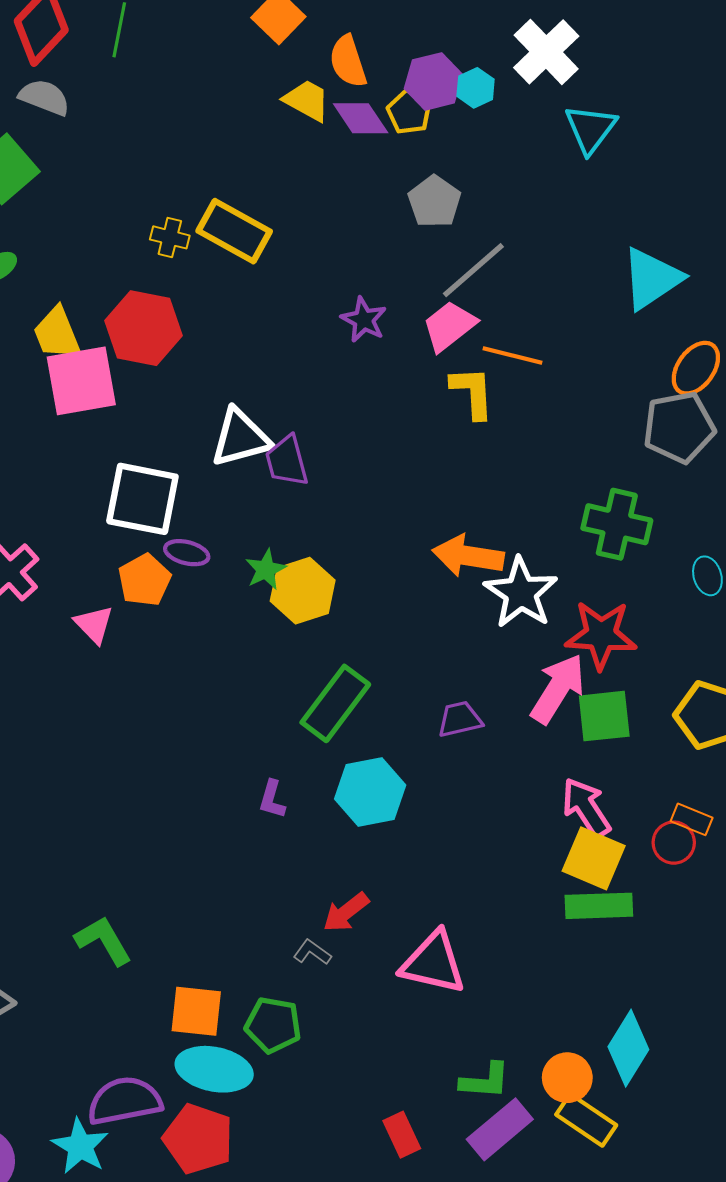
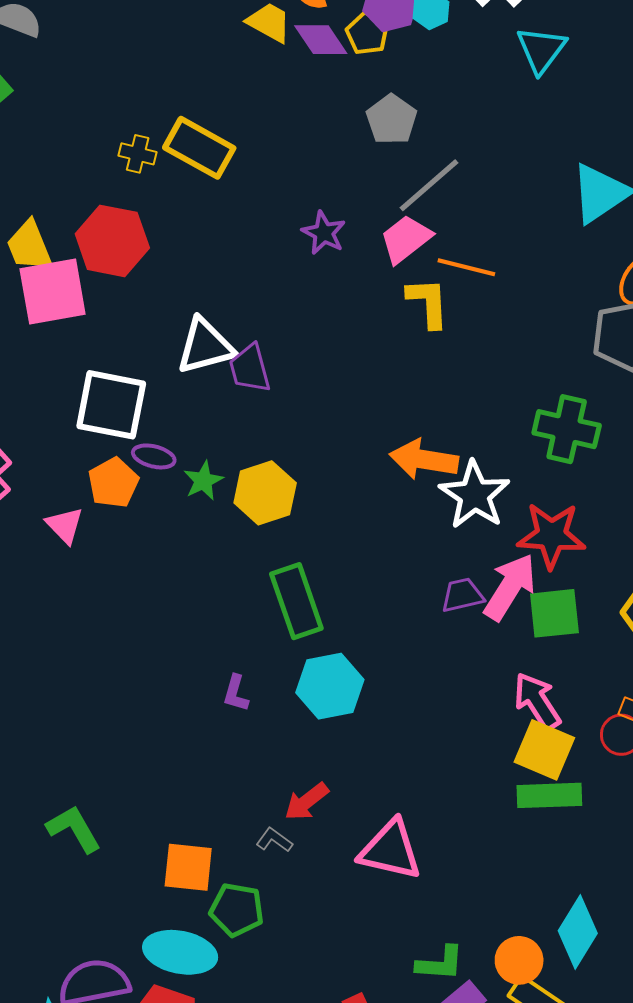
green star: (266, 570) -> (203, 481), moved
green rectangle: (335, 703) -> (296, 601), turned -56
purple trapezoid: (460, 719) -> (462, 595), moved
orange square: (196, 1011) -> (188, 867), moved

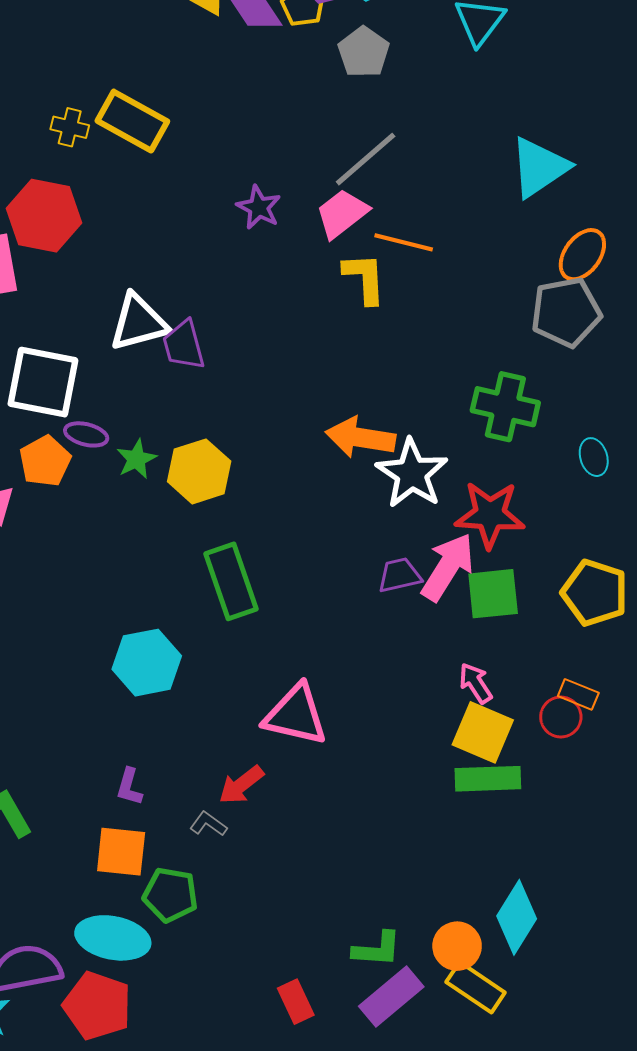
gray pentagon: (392, 119) -> (364, 52), moved
cyan hexagon: (330, 686) -> (147, 663), moved
purple L-shape: (236, 693) -> (129, 787), moved
pink arrow: (537, 701) -> (476, 683), size x0.7
pink triangle: (391, 850) -> (296, 715), moved

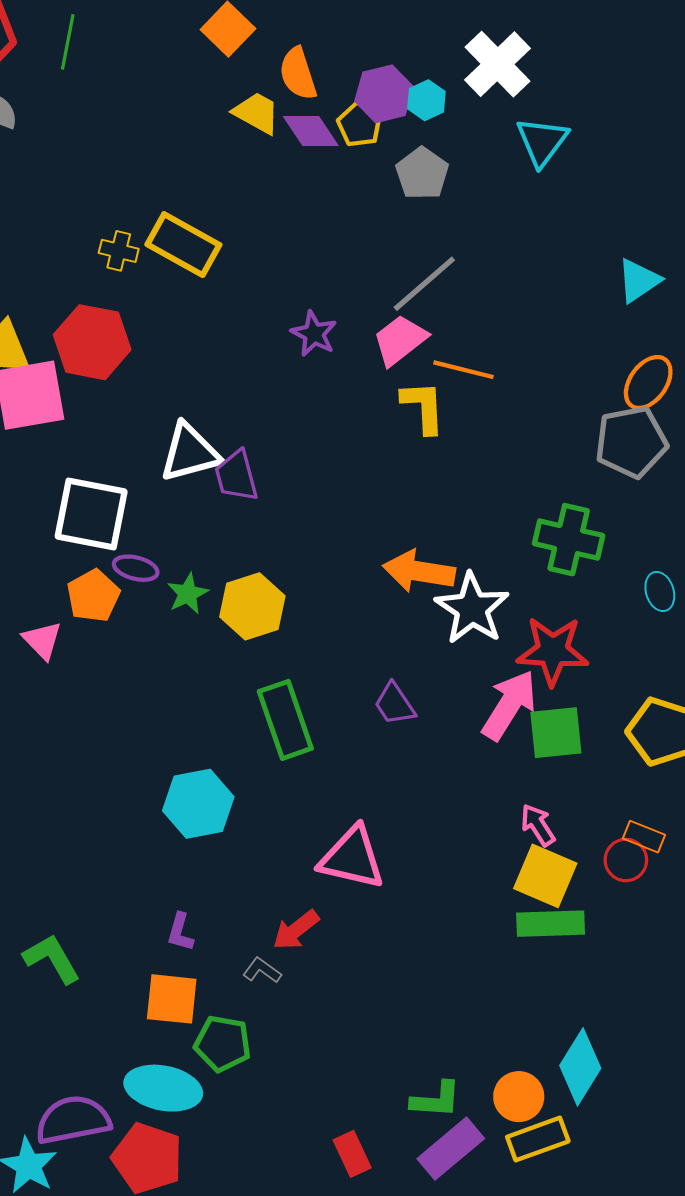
cyan triangle: (539, 167) -> (639, 281), moved, size x0.7
purple trapezoid: (400, 575) -> (395, 704), moved, turned -111
yellow rectangle: (476, 987) -> (538, 1139), turned -54

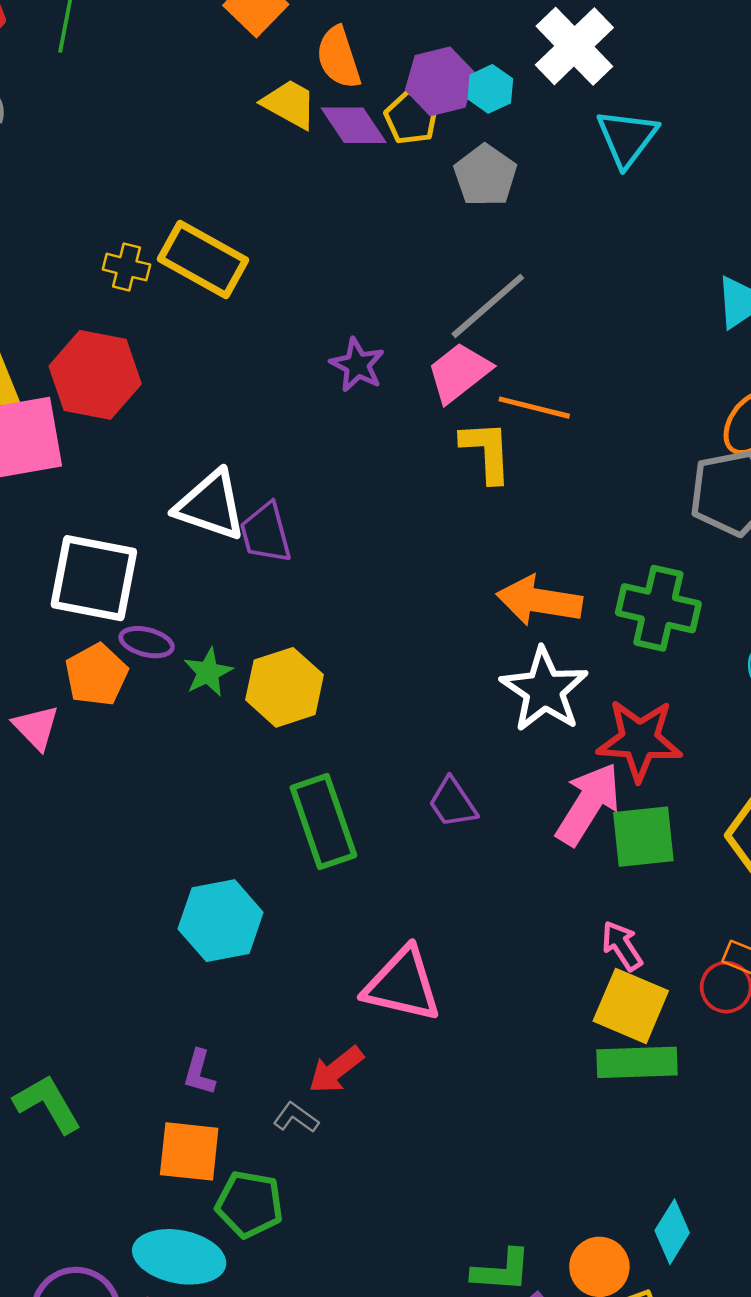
white triangle: (190, 453) -> (211, 505), turned 34
orange arrow: (419, 571) -> (539, 601), moved
cyan diamond: (580, 1067) -> (672, 1232), size x0.7

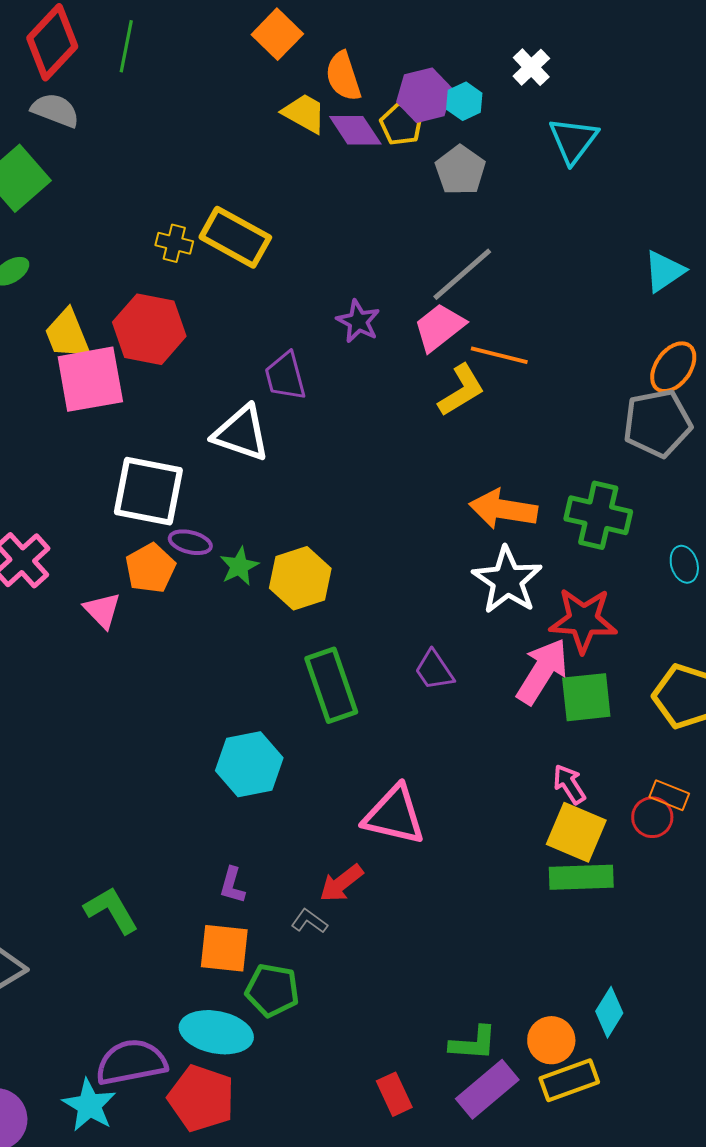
white cross: (574, 46) -> (531, 67), size x0.6
yellow L-shape: (487, 451) -> (461, 390), turned 62
purple trapezoid: (266, 533) -> (285, 376), moved

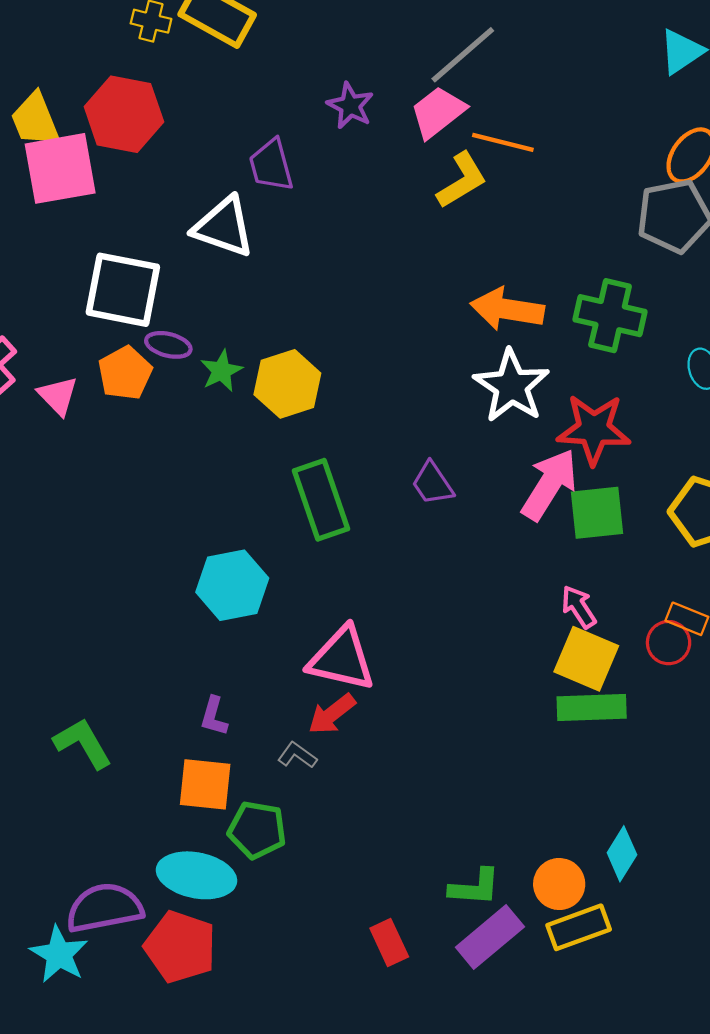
pink triangle: (102, 610) -> (58, 396), moved
pink triangle: (394, 815) -> (342, 659), moved

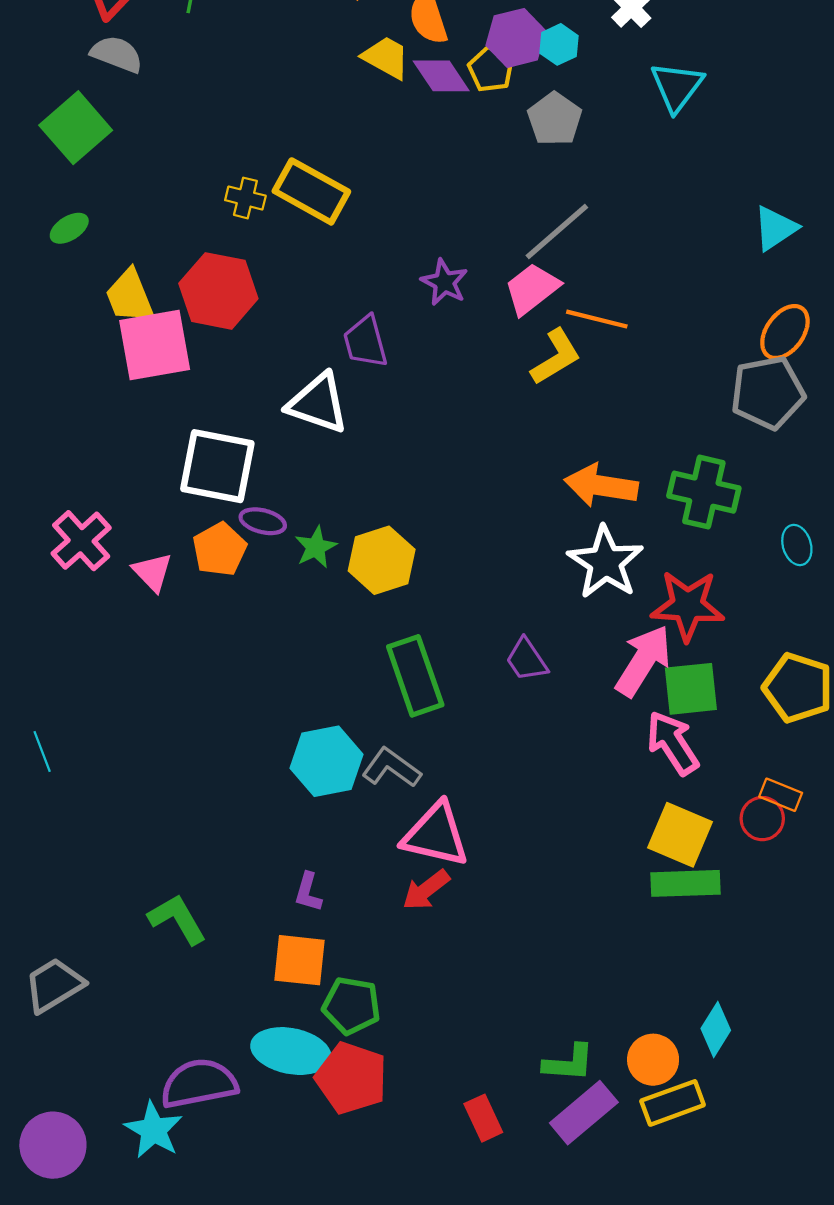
pink arrow: (579, 607) -> (673, 743), moved, size x1.5
gray L-shape: (297, 755) -> (391, 768), moved, size x1.5
red pentagon: (180, 947) -> (351, 1078), moved

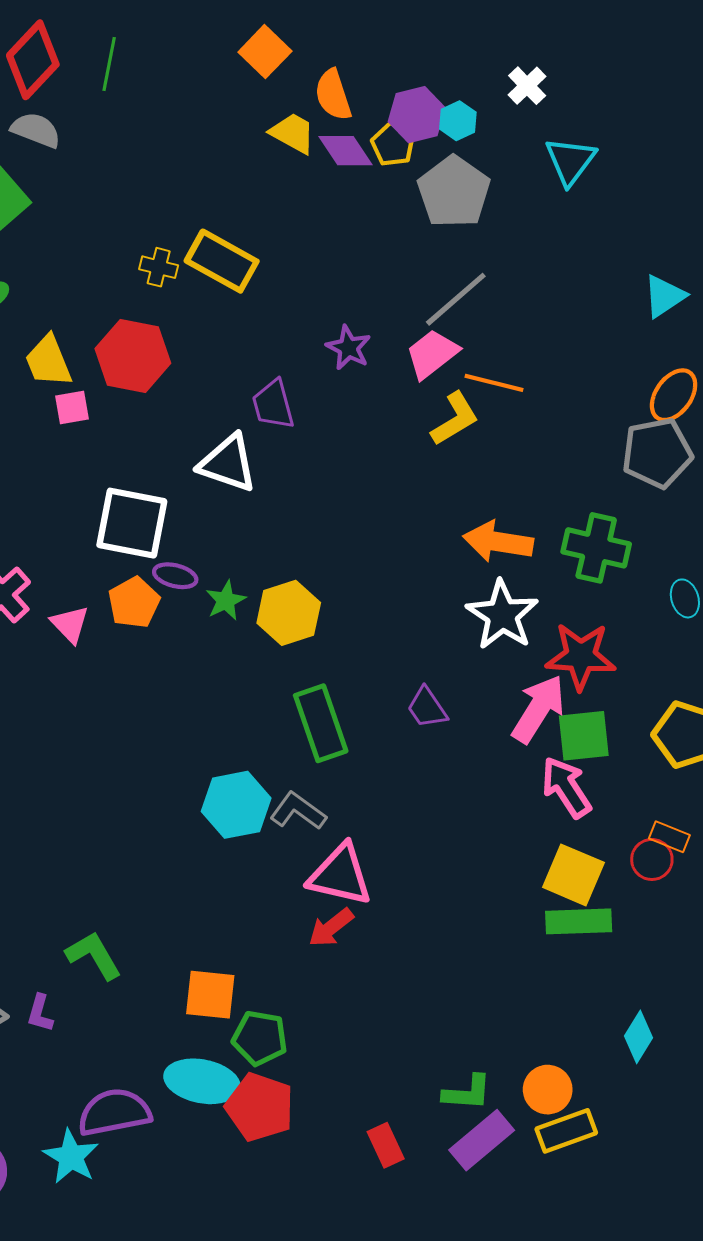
gray pentagon: (555, 119) -> (454, 192), size x1.4
pink square: (155, 345) -> (72, 408), size x0.5
purple L-shape: (308, 892) -> (40, 1013), moved
cyan diamond: (716, 1029) -> (638, 1037), moved

